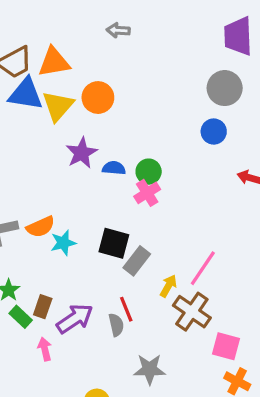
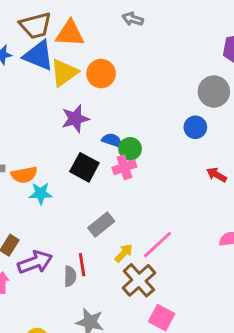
blue semicircle: (114, 168) -> (112, 140), moved
black square: (114, 243) -> (84, 167), moved

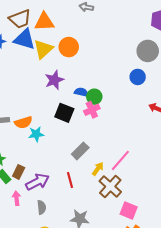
gray semicircle: (70, 276) -> (42, 207), moved

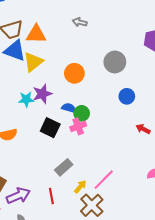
orange circle: (69, 47) -> (74, 73), moved
gray circle: (148, 51) -> (115, 62), moved
cyan star: (36, 134) -> (26, 99), moved

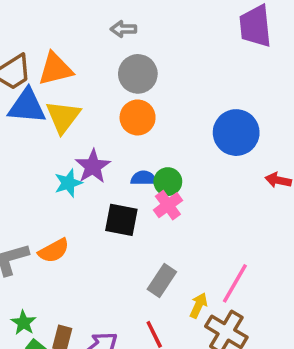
gray circle: (115, 62) -> (138, 74), moved
blue circle: (127, 96) -> (236, 133), size x1.6

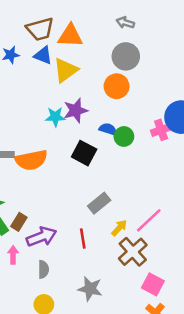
blue triangle: (27, 106) -> (43, 55), size x0.7
pink cross: (168, 205) -> (161, 130), moved
orange semicircle: (54, 251) -> (31, 160), size x1.4

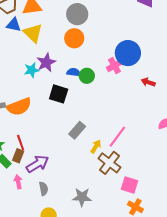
yellow triangle: (66, 70) -> (33, 33), turned -30
red line: (83, 238) -> (21, 143), moved

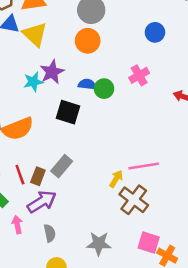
blue circle: (128, 53) -> (155, 32), moved, size x0.6
gray rectangle: (77, 130) -> (62, 166), moved
pink line: (117, 137) -> (144, 166), turned 45
brown rectangle: (18, 156) -> (38, 176), moved
pink square: (129, 185) -> (149, 242), moved

